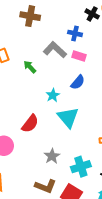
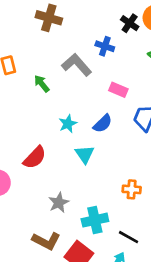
pink rectangle: (79, 56) -> (118, 90), moved
blue semicircle: (78, 82) -> (103, 124), moved
cyan triangle: (68, 117) -> (85, 154), size x0.7

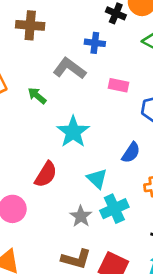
cyan star: (68, 124) -> (73, 132), size x1.6
blue semicircle: (103, 124) -> (131, 153), moved
cyan triangle: (85, 154) -> (97, 179), moved
cyan cross: (95, 220) -> (114, 209), moved

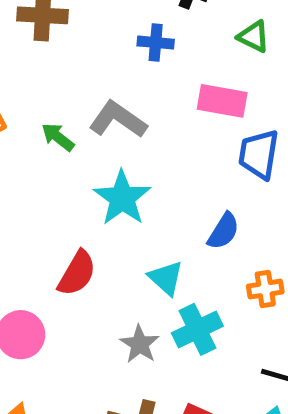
gray L-shape: (69, 68) -> (118, 120), moved
pink rectangle: (119, 85) -> (222, 101), moved, size x1.4

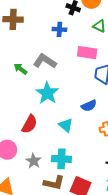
blue semicircle: (223, 231) -> (89, 106), turned 35
cyan cross: (197, 329) -> (61, 159), moved, turned 30
gray star: (140, 344) -> (34, 161), moved

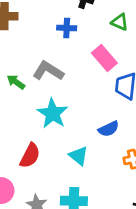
pink rectangle: (87, 53) -> (104, 58), turned 42

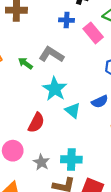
pink rectangle: (104, 58) -> (93, 33), moved
cyan triangle: (79, 156) -> (73, 110), moved

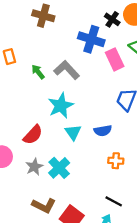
blue cross: (67, 20) -> (91, 39), size x1.6
cyan cross: (71, 159) -> (59, 168), moved, turned 30
gray star: (41, 162) -> (34, 167), moved

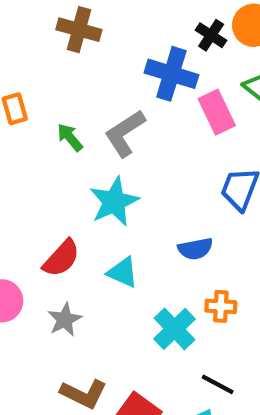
gray L-shape: (67, 70) -> (125, 133), turned -80
cyan triangle: (73, 132) -> (123, 272), moved, turned -30
cyan cross: (59, 168) -> (174, 329), moved

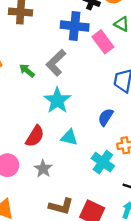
blue semicircle: (195, 249) -> (106, 117), turned 144

